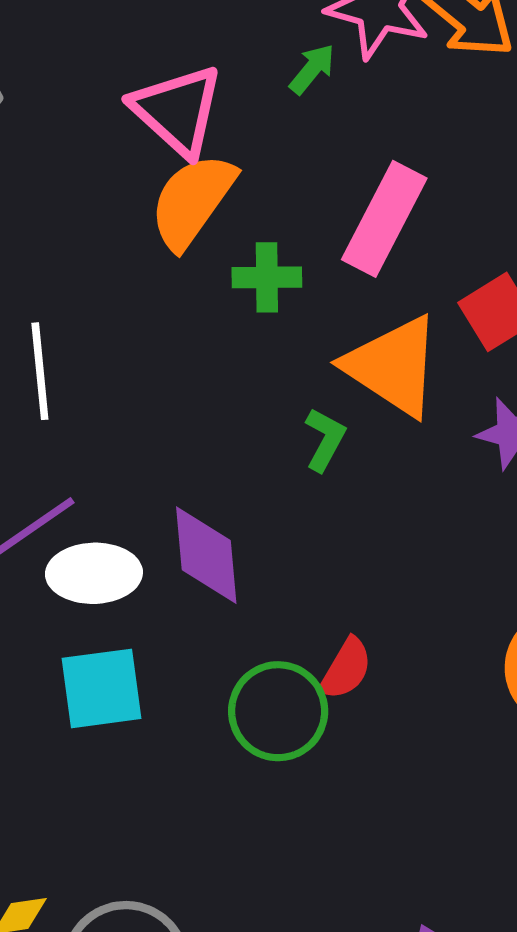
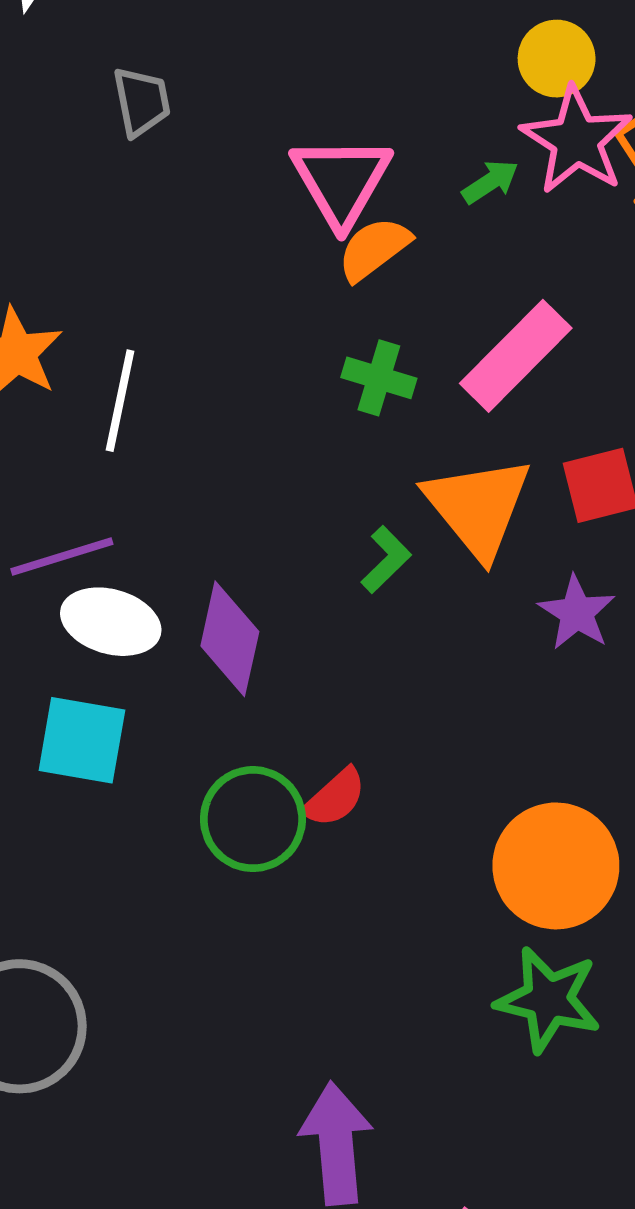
orange semicircle: (192, 201) -> (374, 249), moved, size x0.7

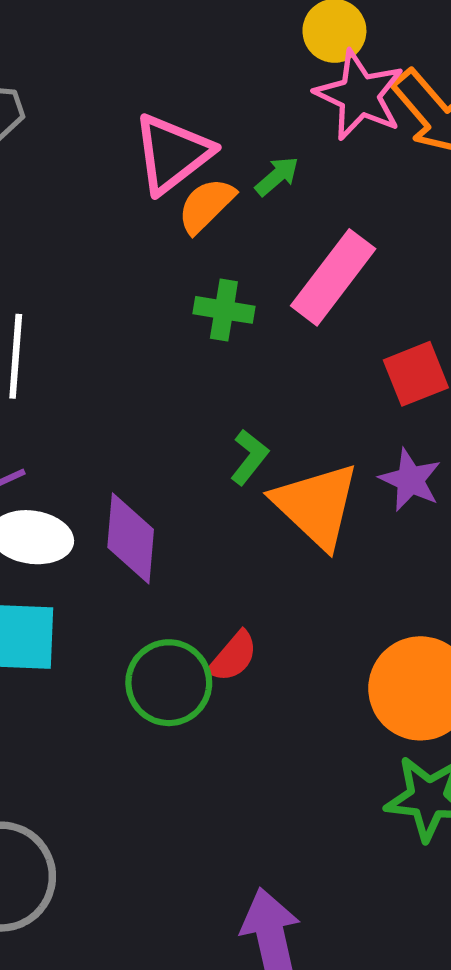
pink triangle: (341, 181) -> (172, 154), turned 30
green arrow: (490, 182) -> (277, 176), moved
orange triangle: (478, 507) -> (316, 505), moved

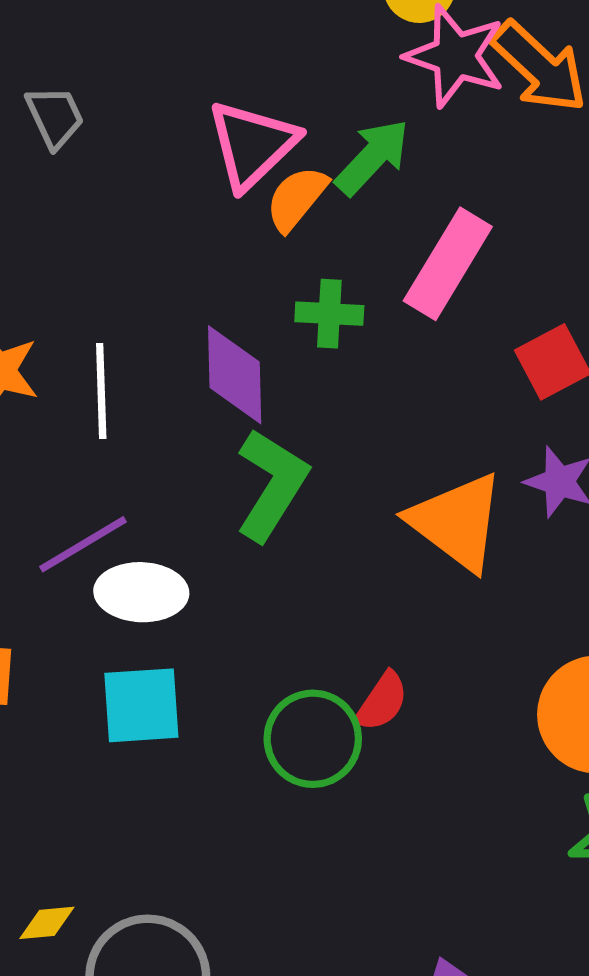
green arrow: (277, 176) -> (372, 157), size x1.6
green L-shape: (249, 457) -> (272, 485), moved, size x1.8
purple diamond: (131, 538) -> (235, 375), moved

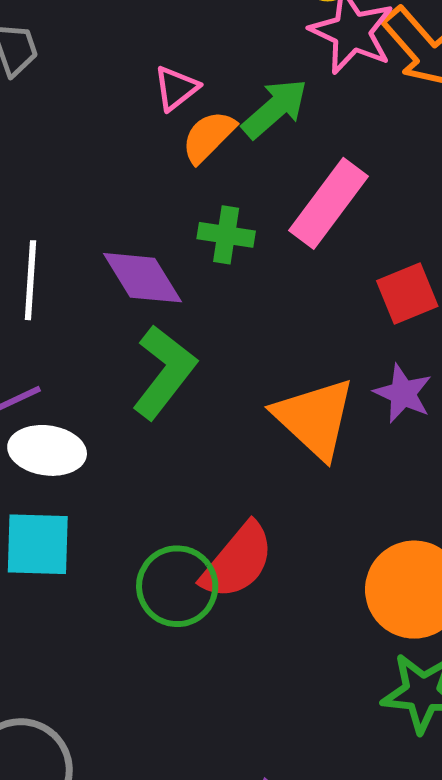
pink triangle: (252, 144) -> (176, 88), size x0.6
purple diamond: (235, 375) -> (142, 278), turned -36
red semicircle: (382, 702) -> (238, 561), size x1.6

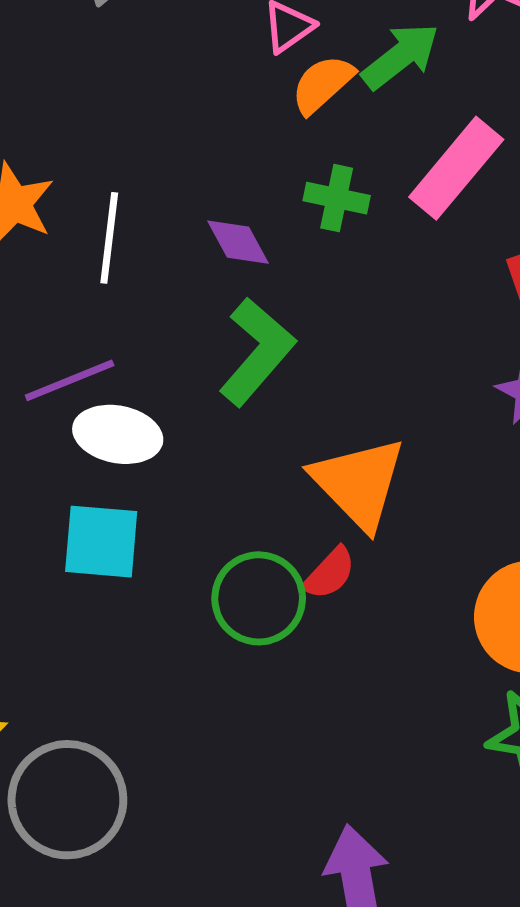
purple diamond: (142, 278) -> (238, 242), size x0.7
orange triangle: (315, 418) -> (359, 483), moved
red semicircle: (238, 561) -> (329, 573), size x0.6

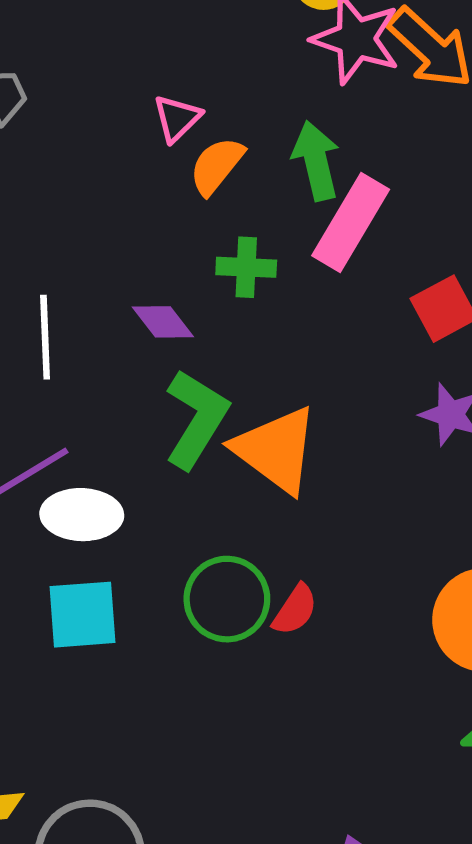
green arrow: (400, 56) -> (316, 161), moved, turned -56
orange triangle: (359, 483) -> (276, 450), moved
green circle: (259, 598) -> (227, 599), moved

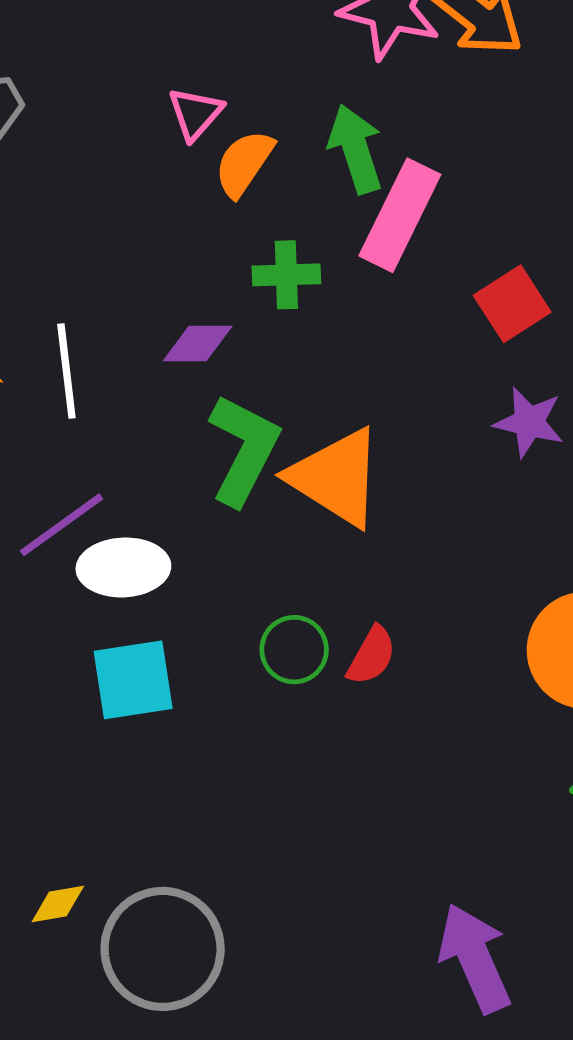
purple diamond: (163, 322) -> (198, 344), turned -48
green circle: (227, 599) -> (294, 650), size x0.7

